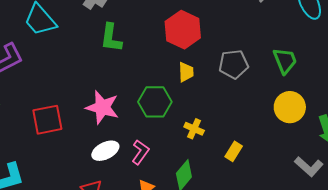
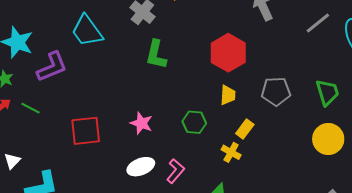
green hexagon: (155, 102) -> (194, 122), size x0.7
pink star: (102, 107) -> (141, 123), size x0.7
yellow rectangle: (234, 151) -> (245, 129), moved

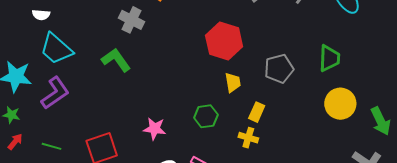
cyan trapezoid: (87, 31) -> (56, 49), moved
green L-shape: (156, 55) -> (116, 60), moved, turned 144
green trapezoid: (327, 92) -> (329, 58), turned 32
green line: (30, 108) -> (52, 146), moved

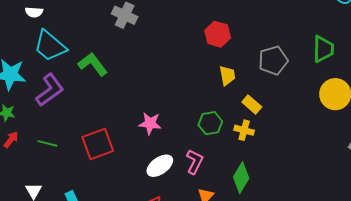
red hexagon: (224, 41) -> (218, 34), size x0.7
green L-shape: (116, 60) -> (93, 64), moved
yellow rectangle: (257, 112) -> (252, 104), turned -72
green hexagon: (206, 116) -> (210, 123), moved

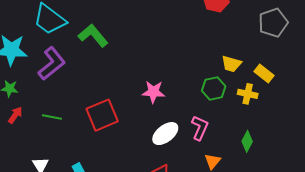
yellow trapezoid: (227, 75) -> (231, 64), moved, turned 120
yellow rectangle: (252, 104) -> (264, 73), moved
green diamond: (241, 178) -> (247, 141), size x0.7

